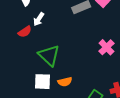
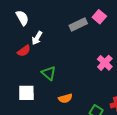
green triangle: (49, 55) -> (49, 73), size x0.7
white square: (42, 82) -> (26, 93), moved

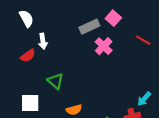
white arrow: (37, 38) -> (43, 41), turned -40
pink cross: (105, 63) -> (104, 46), moved

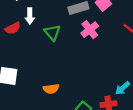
green triangle: (55, 81) -> (52, 33), moved

